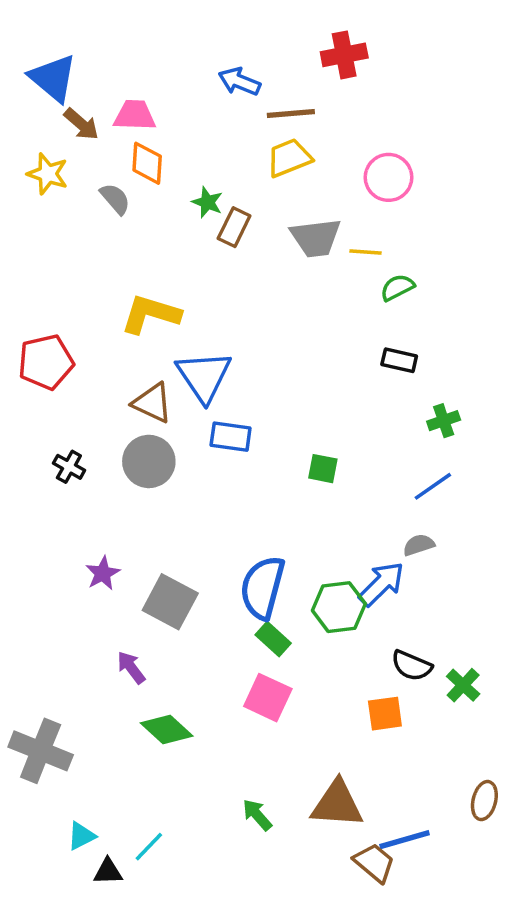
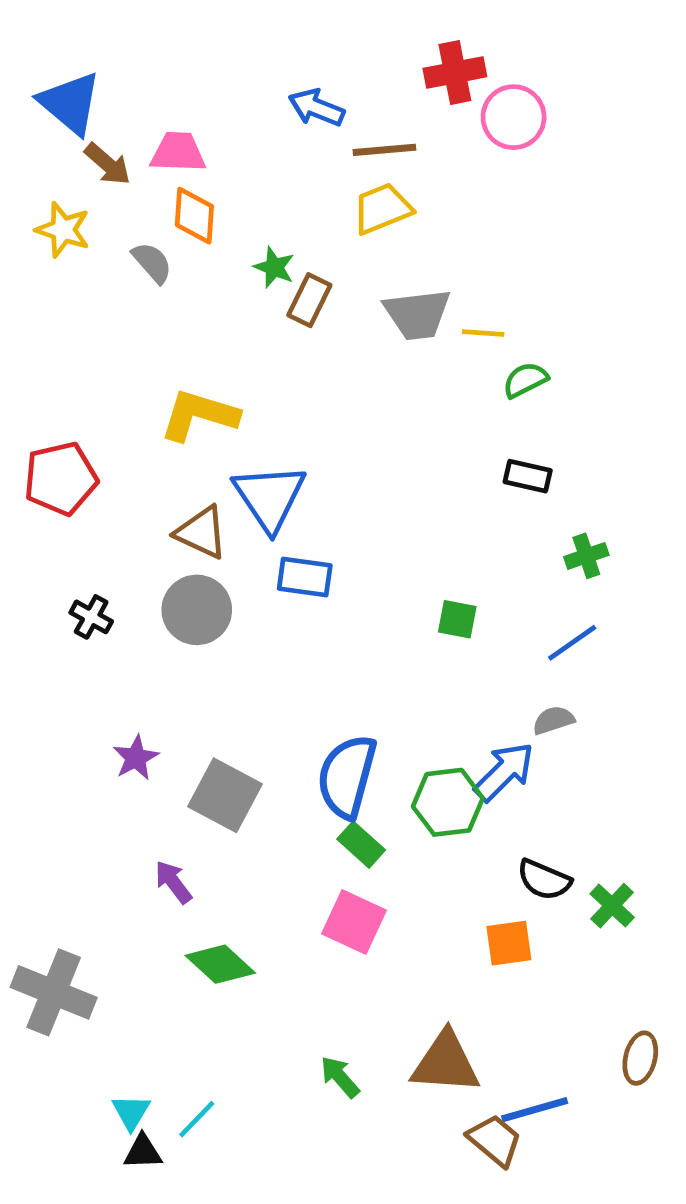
pink circle: (389, 177) -> (514, 117), moved
green square: (323, 469) -> (457, 619), moved
cyan triangle: (81, 836) -> (131, 1112), moved, turned -32

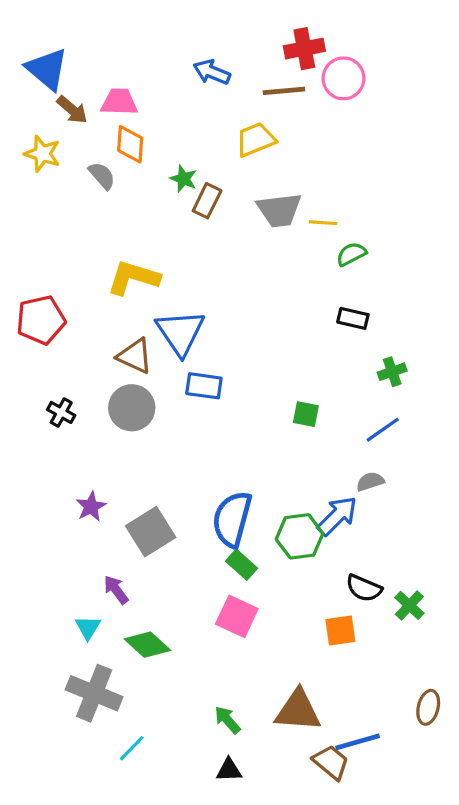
brown line: (384, 150) -> (284, 91), moved
gray square: (225, 795) -> (151, 532), turned 30
gray cross: (54, 992) -> (94, 693), moved
cyan triangle: (131, 1112) -> (88, 627), moved
black triangle: (143, 1152) -> (229, 770), moved

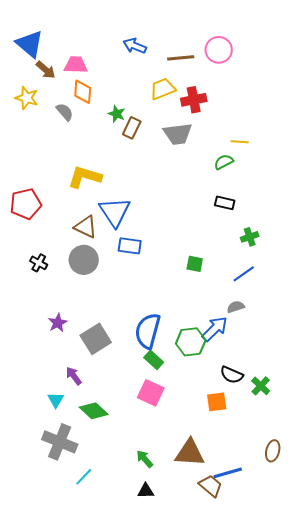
red cross: (304, 49) -> (194, 100), moved
yellow line: (323, 223) -> (240, 142), moved

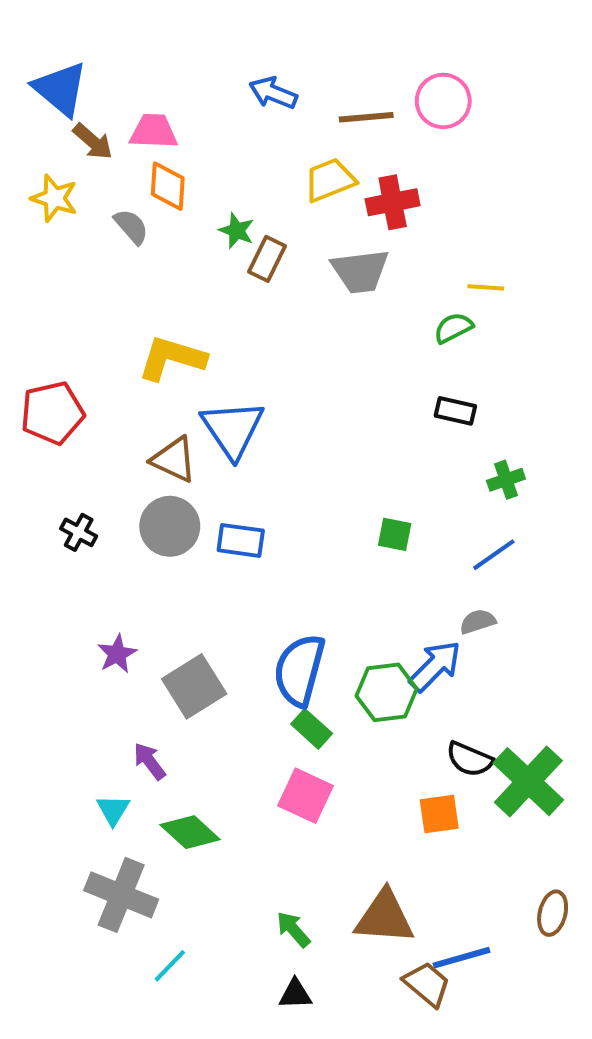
blue rectangle: (130, 246) -> (241, 540), moved
green cross: (261, 386) -> (528, 782), size x1.8

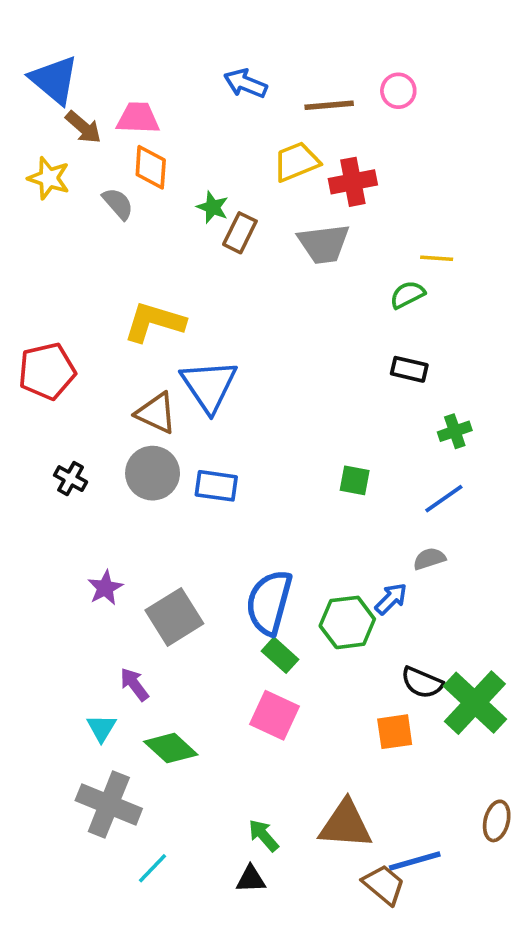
pink circle: (443, 101) -> (398, 91), size x0.7
blue arrow: (435, 666) -> (391, 599), size x0.7
black triangle: (295, 994) -> (251, 879), moved

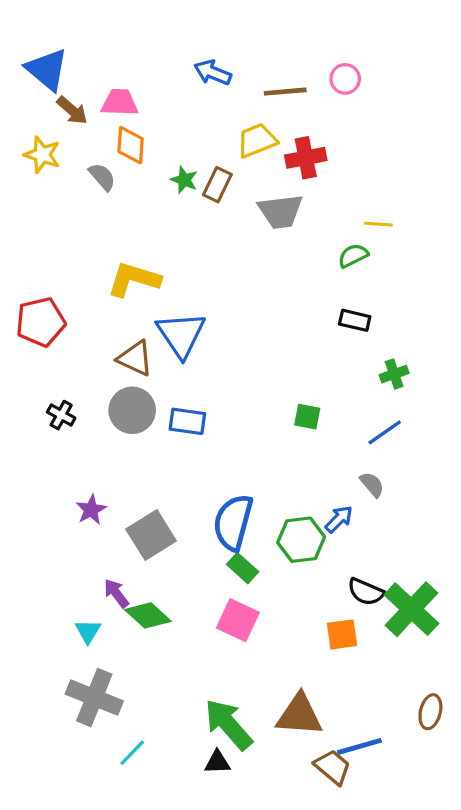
brown rectangle: (240, 233) -> (217, 185), moved
gray semicircle: (429, 559) -> (372, 484), turned 68
green diamond: (171, 748) -> (148, 615), moved
green arrow: (264, 835) -> (228, 724), size x1.8

